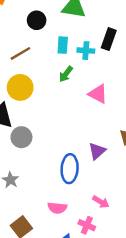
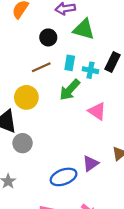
brown line: (20, 53) -> (41, 67), moved
green arrow: (66, 74) -> (70, 90), size x1.5
blue ellipse: (70, 169) -> (64, 177), turned 60

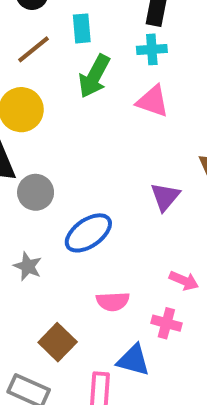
cyan cross: (90, 70) -> (152, 49), moved
blue ellipse: (64, 177) -> (88, 233), moved

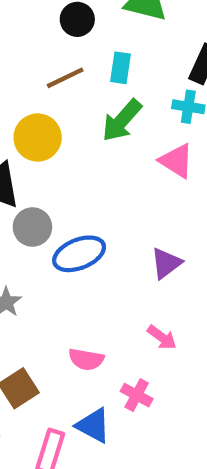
blue ellipse: (88, 233) -> (79, 254), moved
pink arrow: (184, 281) -> (162, 337), moved

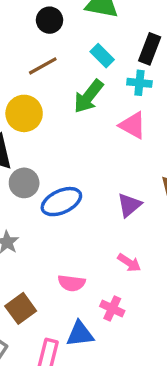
cyan rectangle: (120, 68) -> (102, 56), moved, turned -50
blue triangle: (93, 425) -> (80, 334), turned -32

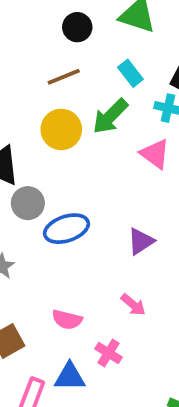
yellow circle: (24, 113) -> (61, 129), moved

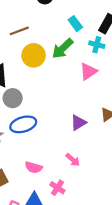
brown line: (64, 77) -> (19, 31), moved
pink triangle: (155, 154) -> (88, 71), turned 48
blue ellipse: (67, 229) -> (23, 124), moved

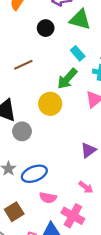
yellow circle: (34, 55) -> (50, 104), moved
blue ellipse: (23, 124) -> (34, 174), moved
pink cross: (57, 188) -> (73, 216), size x1.5

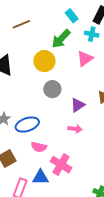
gray circle: (22, 131) -> (52, 89), moved
pink arrow: (86, 187) -> (75, 129), moved, turned -32

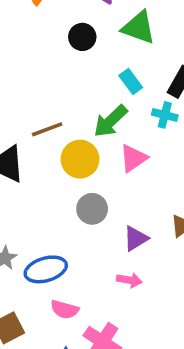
brown line: (21, 24) -> (47, 129), moved
pink triangle: (85, 59) -> (133, 158), moved

